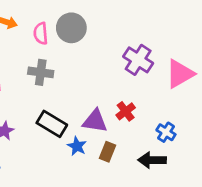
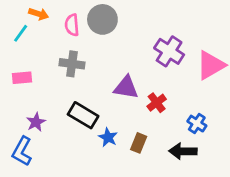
purple triangle: (95, 121) -> (126, 87), moved

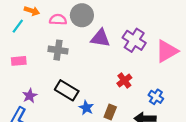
pink semicircle: (72, 25) -> (58, 20), turned 98
purple triangle: (126, 87) -> (100, 38), moved

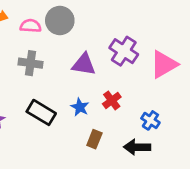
purple triangle: (100, 38) -> (84, 64), moved
blue star: (86, 108) -> (80, 107), moved

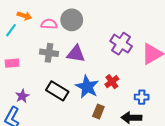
purple triangle: (84, 64) -> (76, 54), moved
blue star: (80, 107) -> (87, 87), size x1.6
blue cross: (150, 120) -> (142, 97), turned -32

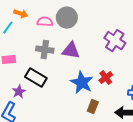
black rectangle: (57, 91) -> (36, 78), moved

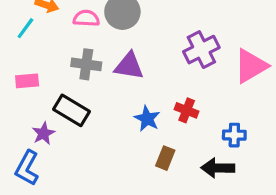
purple cross: (115, 41) -> (201, 50), turned 30
red cross: (106, 78) -> (187, 110), turned -32
blue star: (82, 83) -> (147, 119), size x0.7

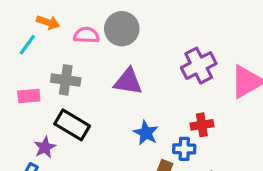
gray cross: (86, 64) -> (66, 80), moved
red cross: (187, 110) -> (202, 125), moved, turned -30
blue cross: (234, 135) -> (184, 149), moved

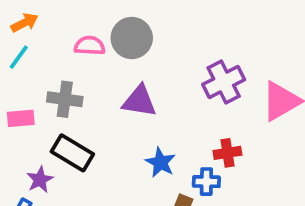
orange arrow: (48, 22) -> (25, 23), moved, turned -45

